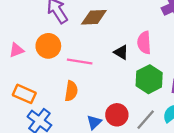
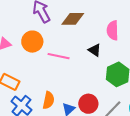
pink semicircle: (144, 43) -> (113, 30), moved
orange semicircle: (71, 91) -> (48, 100), moved

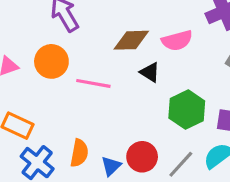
brown diamond: (73, 19) -> (131, 40), moved
pink semicircle: (113, 30) -> (177, 41), turned -102

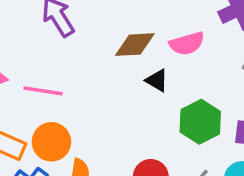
orange circle: (51, 61) -> (51, 142), moved
pink line: (93, 83) -> (43, 91), moved

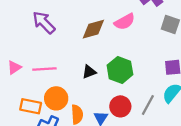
black triangle: (157, 81) -> (89, 72), moved, turned -40
green hexagon: (200, 122) -> (120, 70), moved

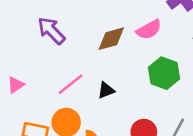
pink line: (44, 69) -> (70, 84), moved, turned -35
green hexagon: (120, 70) -> (164, 73), moved

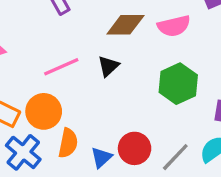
black triangle: (106, 90) -> (108, 66), moved, turned -36

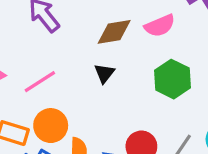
pink line: (61, 67) -> (40, 82), moved

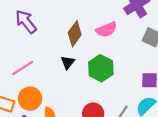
brown diamond: (114, 32) -> (75, 34), turned -45
green hexagon: (172, 79) -> (101, 68), moved

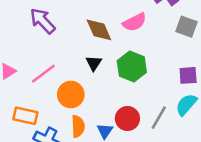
brown diamond: (75, 34) -> (99, 30), turned -55
orange circle: (30, 99) -> (71, 94), moved

